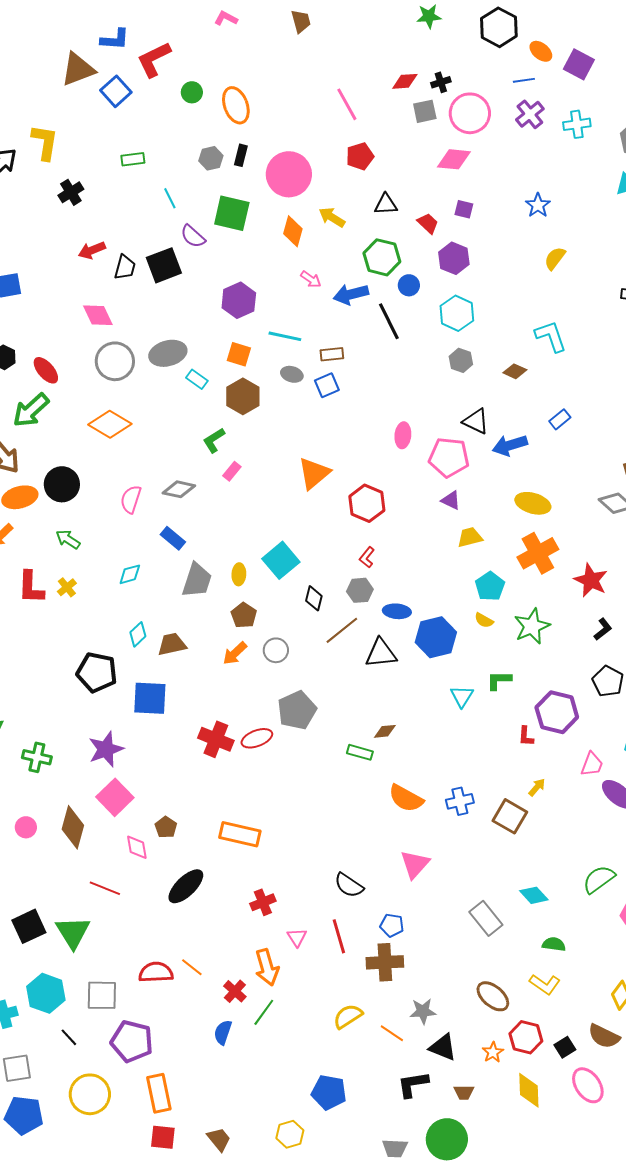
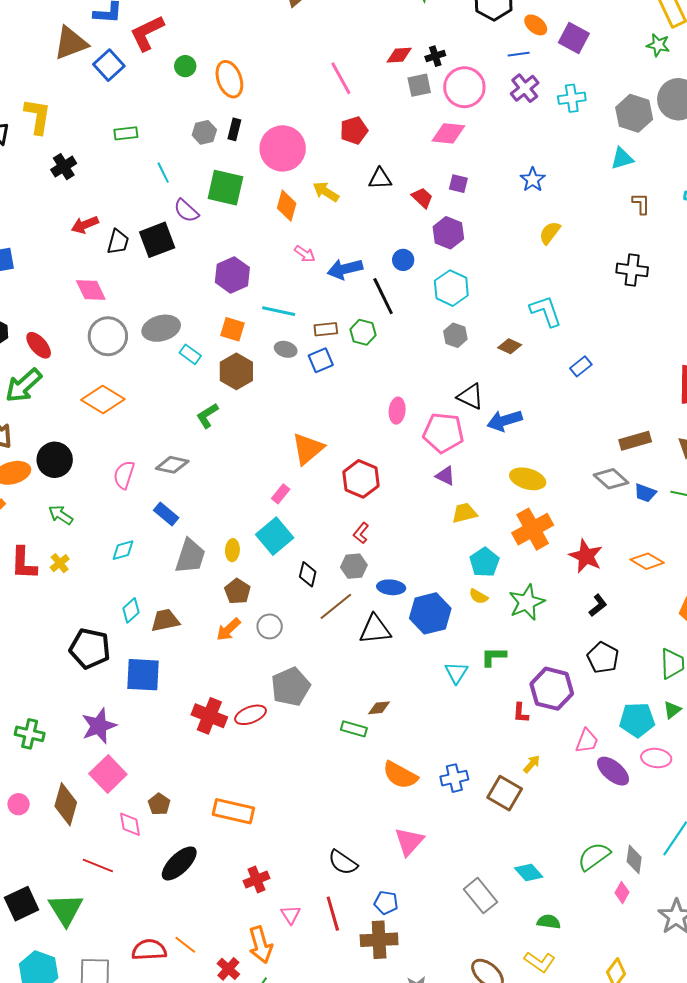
green hexagon: (382, 257) -> (363, 332), moved, size x0.7
blue rectangle: (560, 419) -> (581, 366), moved
pink rectangle: (232, 471) -> (281, 494), moved

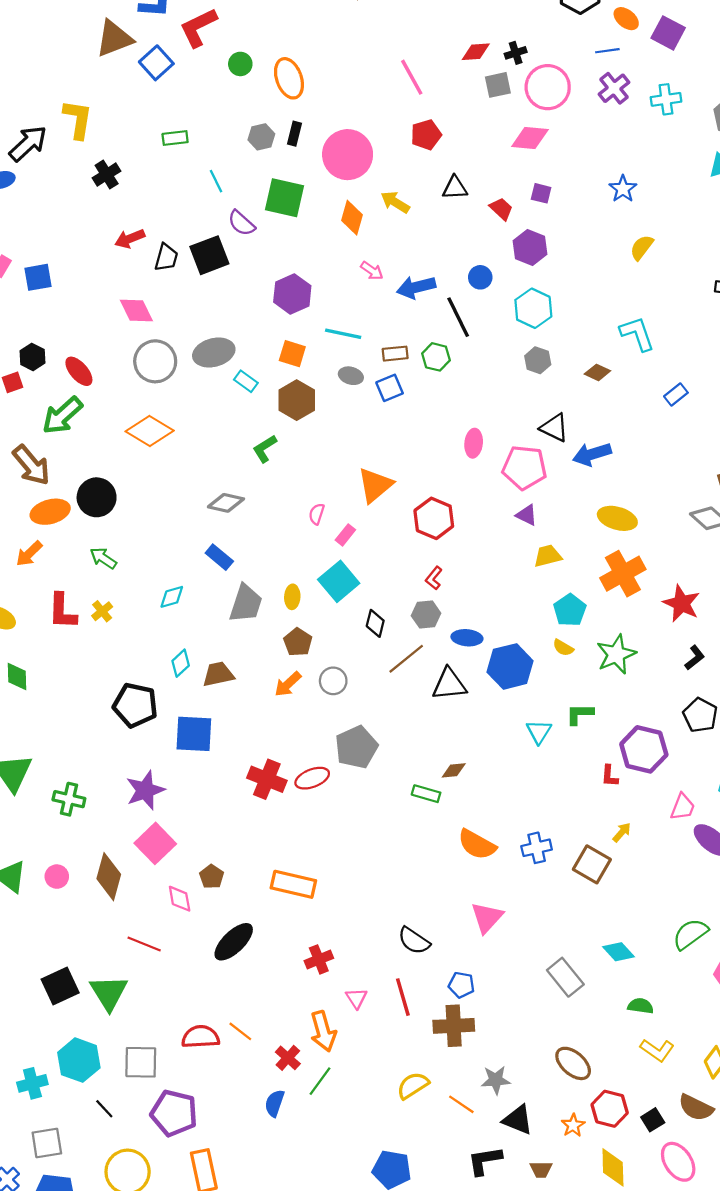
pink semicircle: (124, 475) -> (317, 514), moved, size x0.7
yellow L-shape: (540, 962) -> (657, 1050), moved

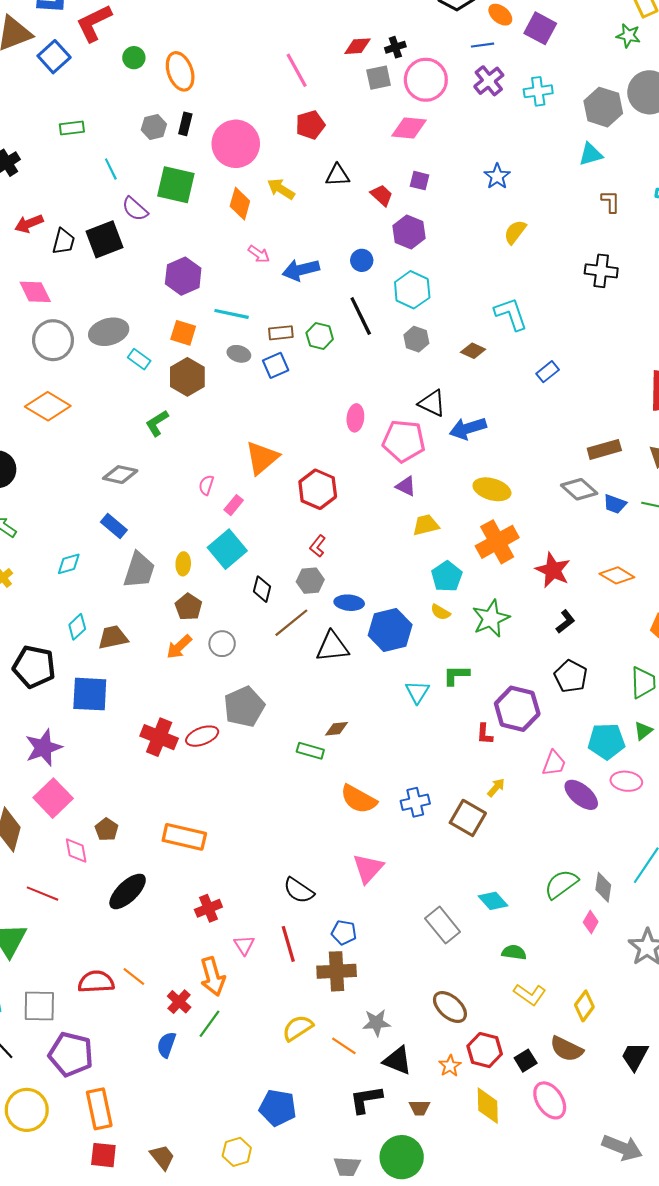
black line: (458, 317) -> (361, 316), moved

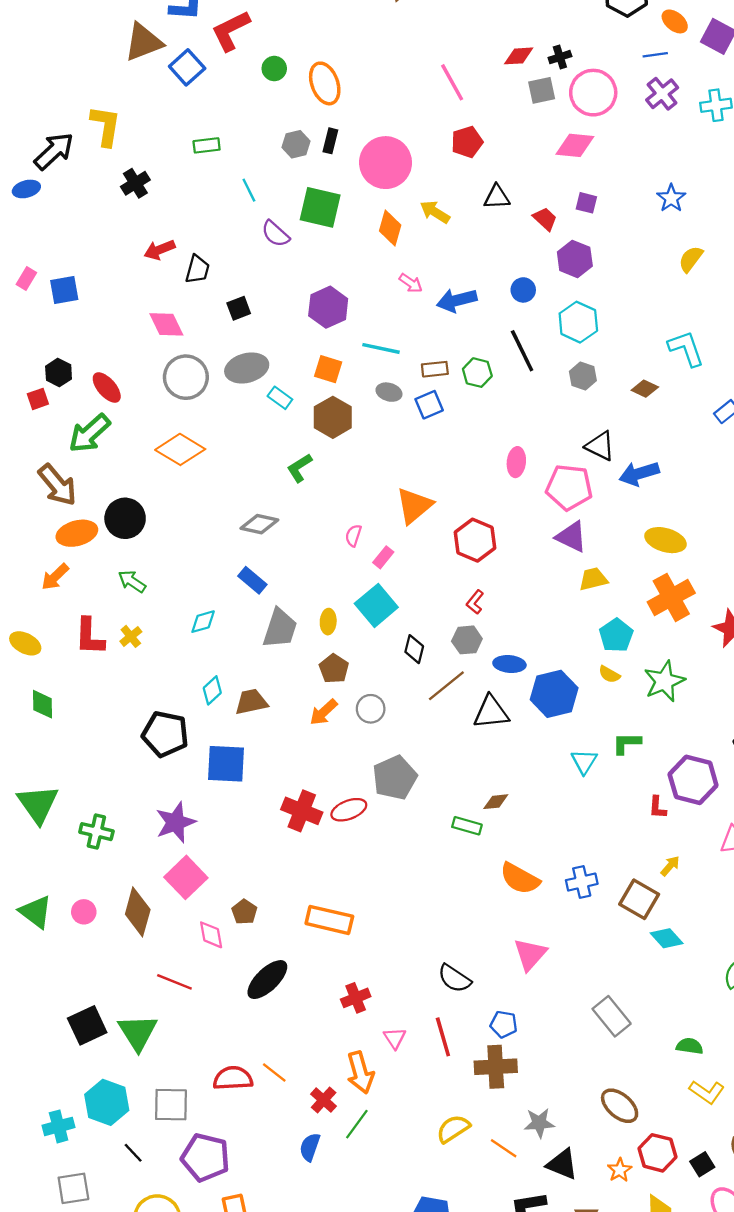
black square: (104, 239) -> (239, 308), moved, size x0.6
purple triangle: (406, 486) -> (571, 537), size x1.4
cyan diamond: (493, 901) -> (667, 938), moved

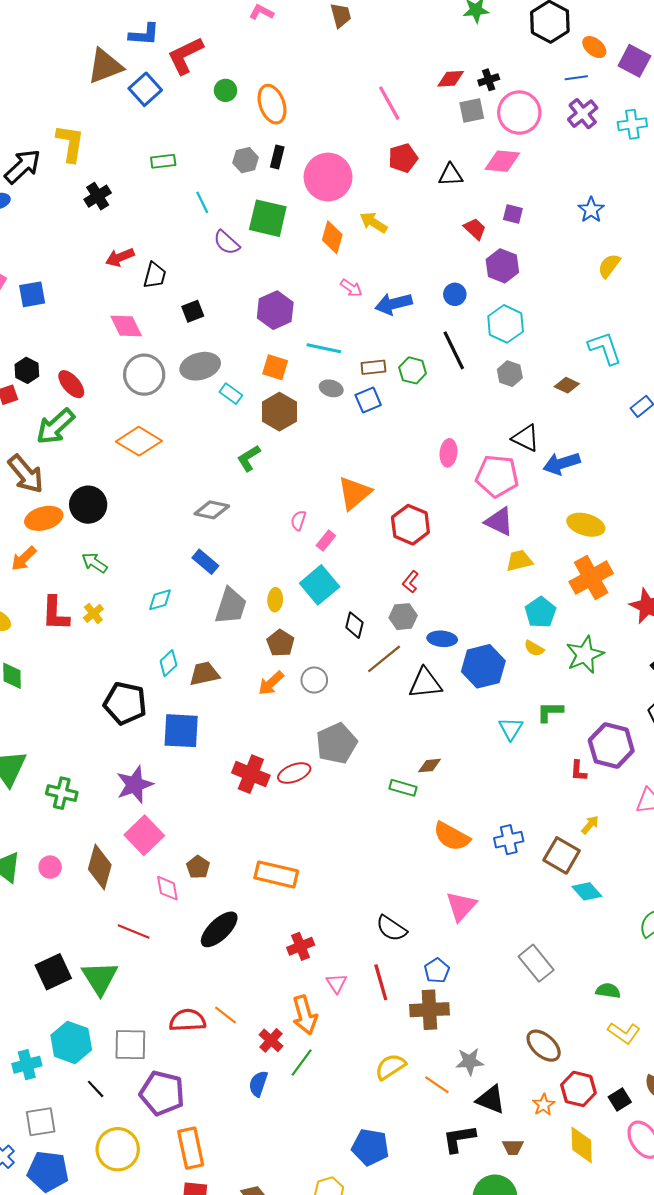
black triangle: (497, 197) -> (451, 175), moved
blue pentagon: (504, 1024) -> (437, 971), turned 30

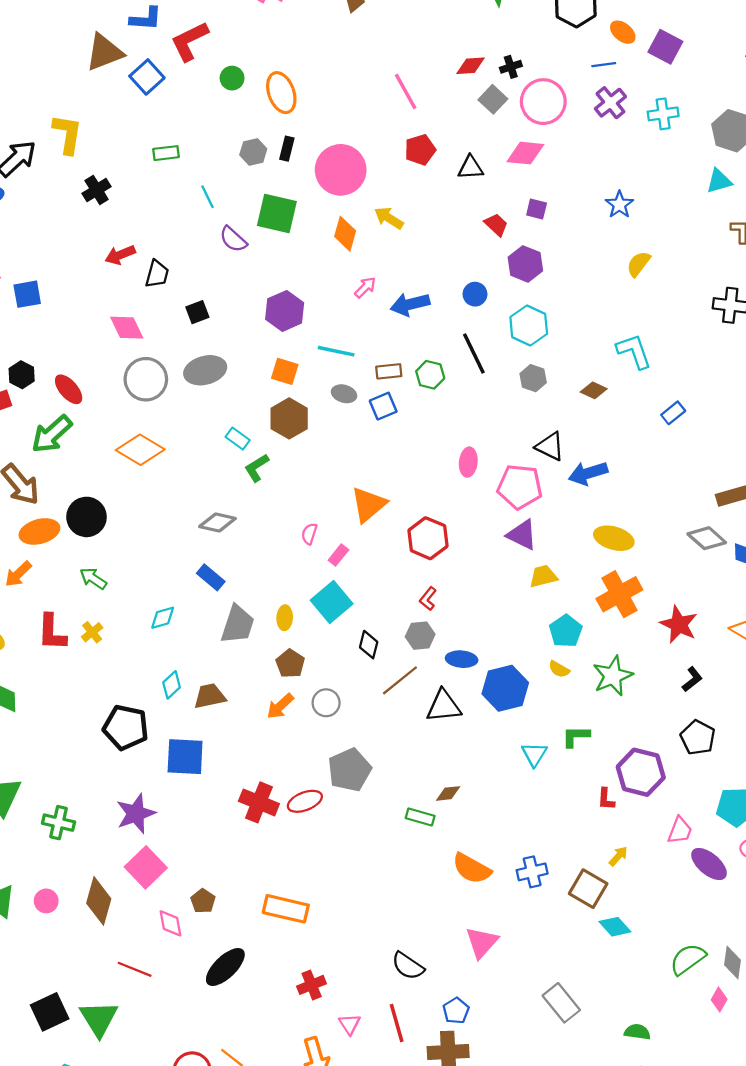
gray square: (472, 110) -> (493, 99), turned -35
pink arrow: (351, 288) -> (365, 287), turned -80
cyan rectangle: (231, 394) -> (238, 439), moved

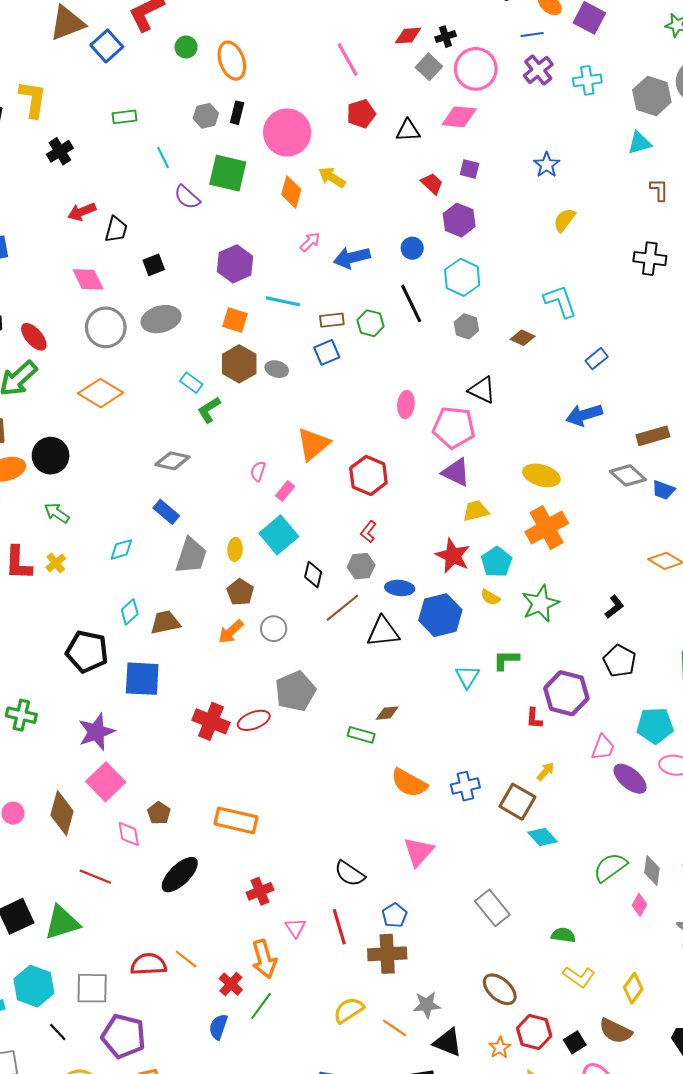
gray ellipse: (344, 394) -> (277, 369), moved
blue arrow: (588, 473) -> (584, 415), moved
red star: (679, 624) -> (453, 556), moved
green cross: (59, 823) -> (21, 715), moved
green triangle: (99, 1019) -> (62, 923), turned 45

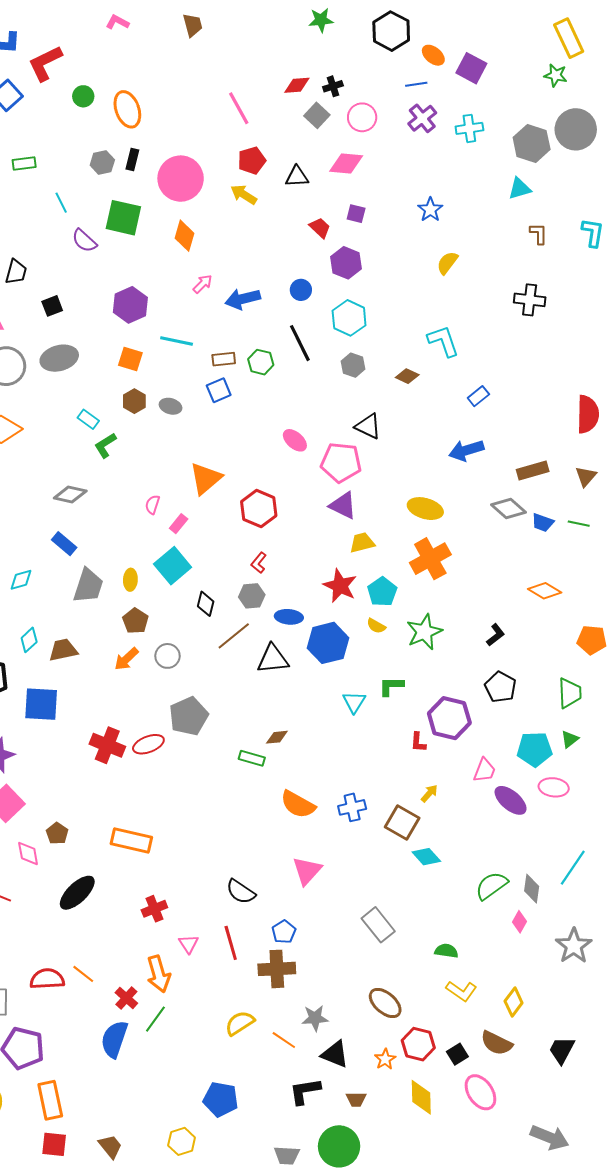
pink circle: (476, 69) -> (362, 117), size x0.7
yellow arrow: (332, 177) -> (244, 195), moved
brown hexagon: (239, 364) -> (134, 401), size x0.7
pink ellipse: (406, 405) -> (295, 440), turned -55
blue semicircle: (218, 1027) -> (114, 1039), size x1.5

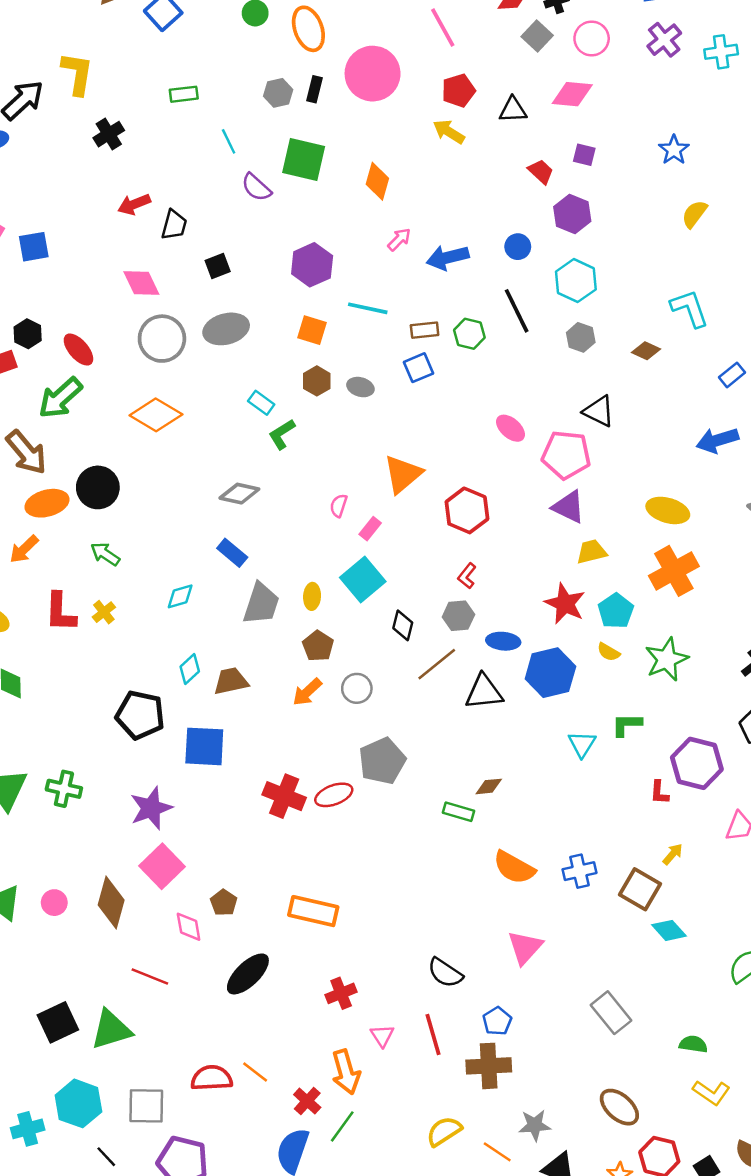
pink circle: (181, 179) -> (373, 74), moved

